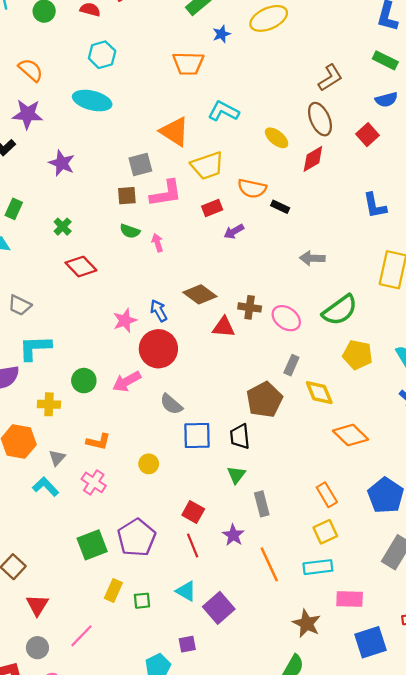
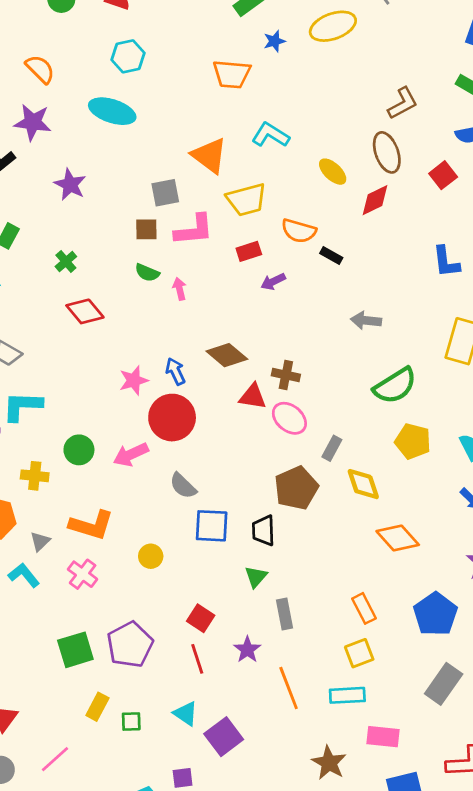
pink ellipse: (286, 318) -> (289, 418), moved
orange L-shape: (98, 442) -> (91, 525), size x1.5

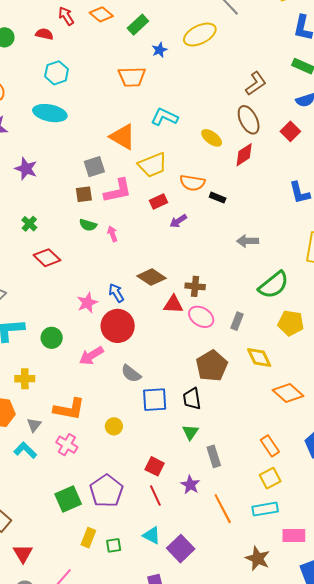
gray rectangle: (332, 448) -> (237, 321), moved
green circle: (79, 450) -> (52, 338), moved

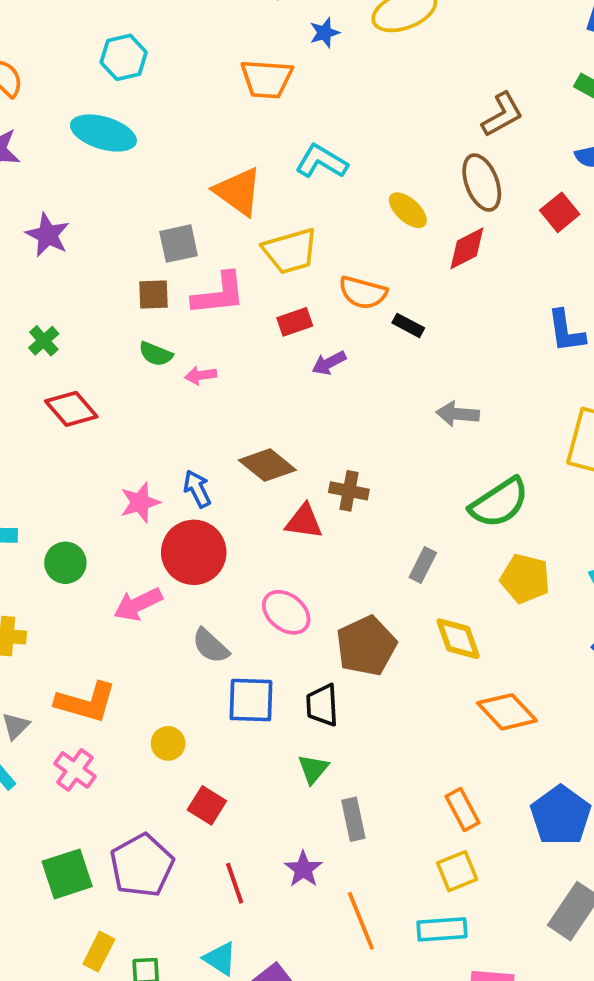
pink arrow: (112, 234) -> (201, 375), turned -84
pink ellipse: (201, 317) -> (286, 612), moved
red square: (155, 466) -> (207, 805), moved

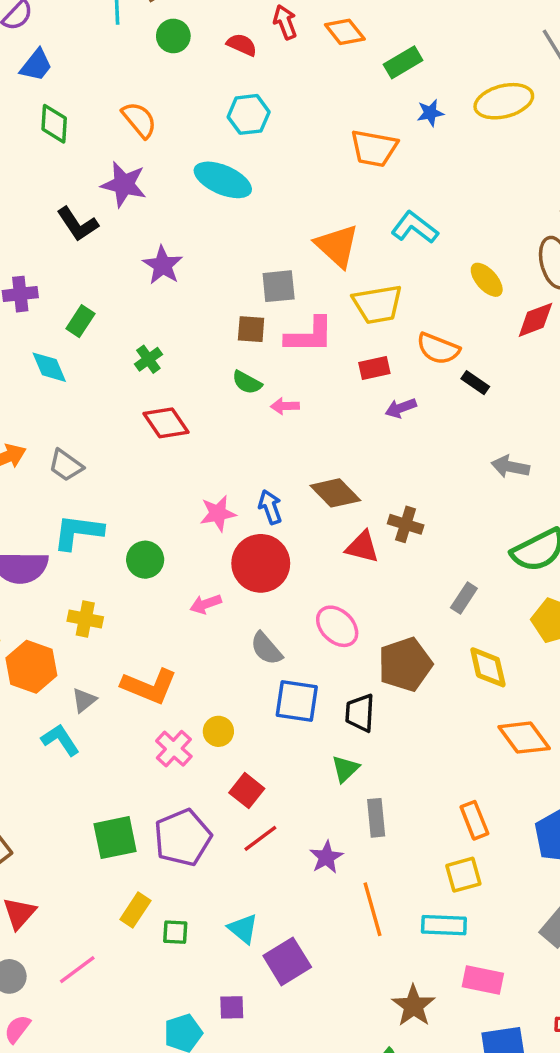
pink arrow: (138, 604) -> (206, 604), size x0.7
pink cross: (75, 770) -> (174, 749), moved
red line: (235, 883) -> (260, 838), moved, turned 66

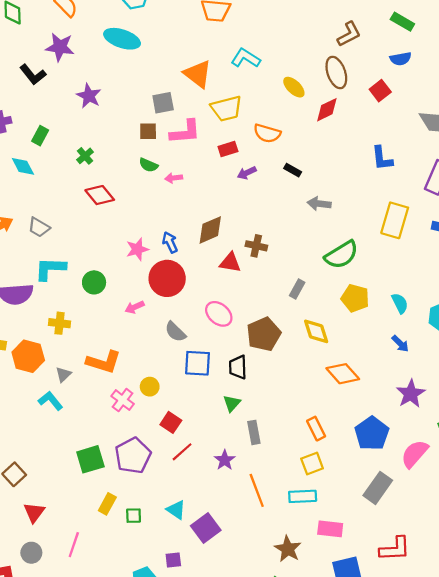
black rectangle: (475, 383) -> (293, 170), moved
brown diamond: (335, 493) -> (210, 230), turned -64
pink line: (77, 970) -> (74, 545), turned -30

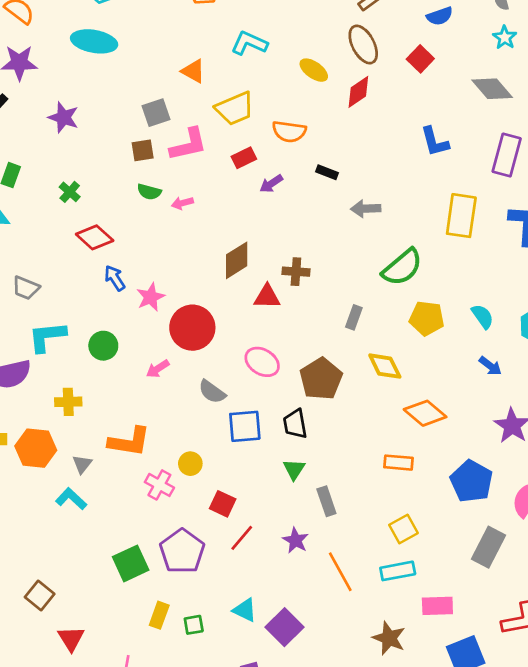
orange triangle: (198, 74) -> (193, 71), size x0.7
blue arrow: (170, 242) -> (115, 278), moved
orange rectangle: (316, 429) -> (399, 463), moved, turned -50

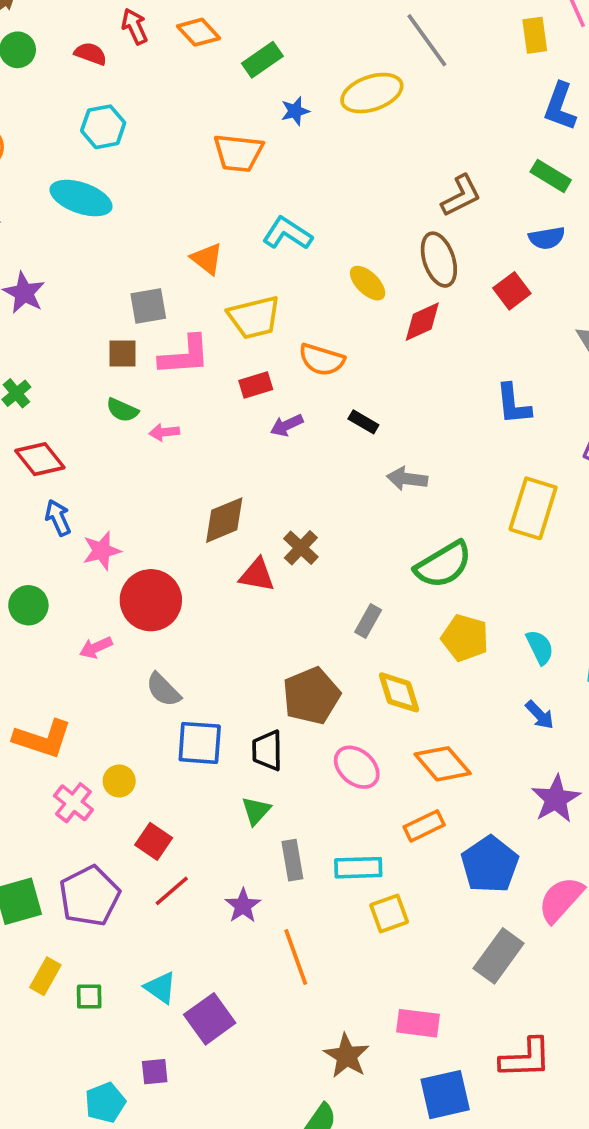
brown cross: (296, 272) -> (301, 548), turned 30
pink ellipse: (262, 362) -> (357, 767), moved
orange rectangle: (399, 463) -> (424, 826), moved, turned -40
cyan rectangle: (398, 571) -> (358, 868), moved

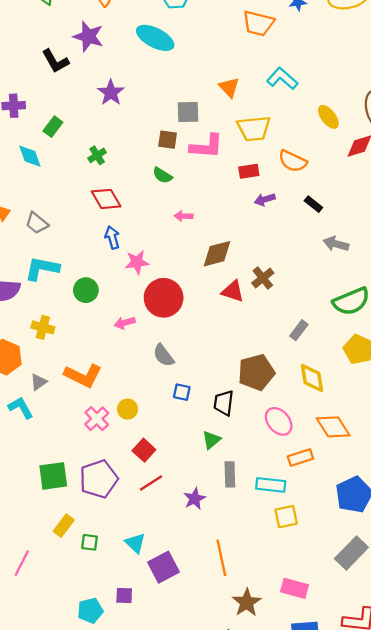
pink arrow: (164, 432) -> (184, 216), moved
blue square: (200, 743) -> (182, 392), size x0.6
orange rectangle: (424, 826) -> (300, 457), moved
orange line: (296, 957) -> (221, 558), moved

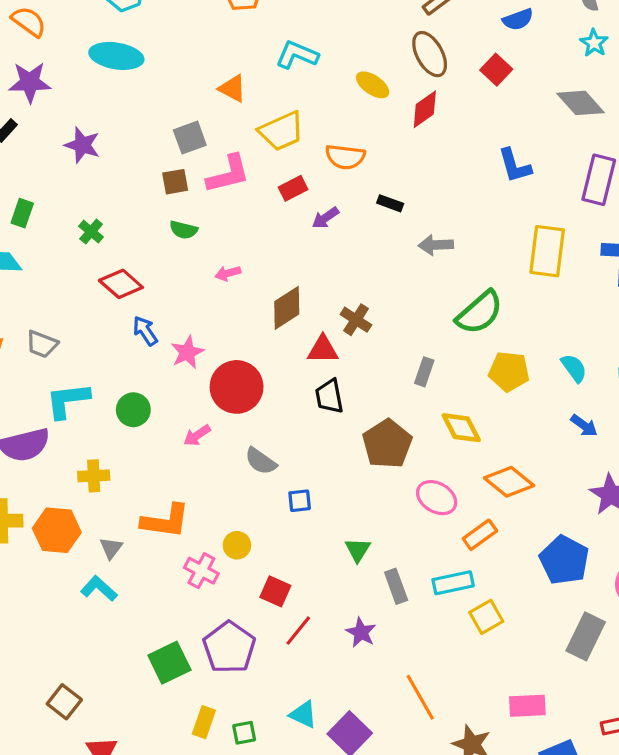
black trapezoid: (224, 403) -> (329, 396), moved

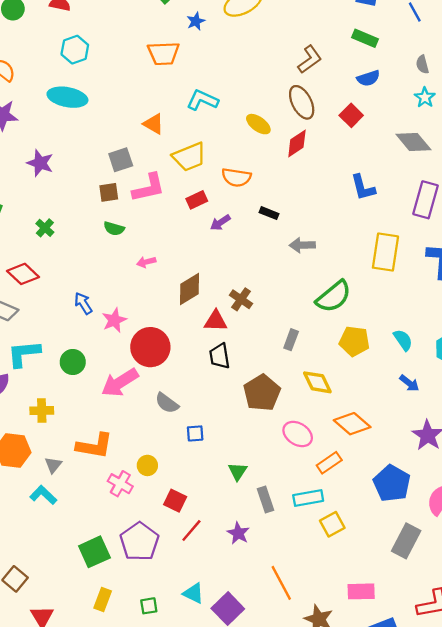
red diamond: (121, 284) -> (23, 274), moved
pink arrow: (197, 435) -> (120, 383), size x1.8
yellow rectangle: (204, 722) -> (103, 599), moved

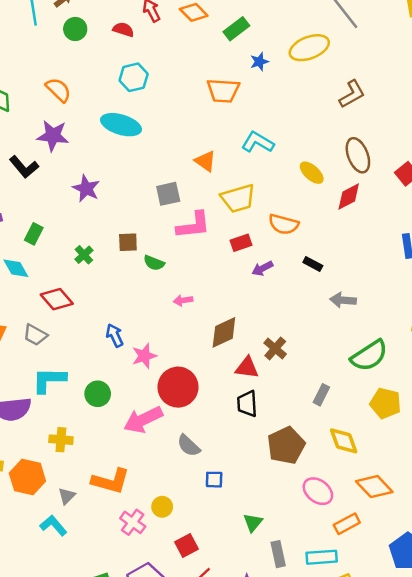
brown L-shape: (310, 59) -> (352, 94), moved
brown square: (109, 192) -> (128, 242), moved
red square: (175, 501) -> (186, 546), turned 30

